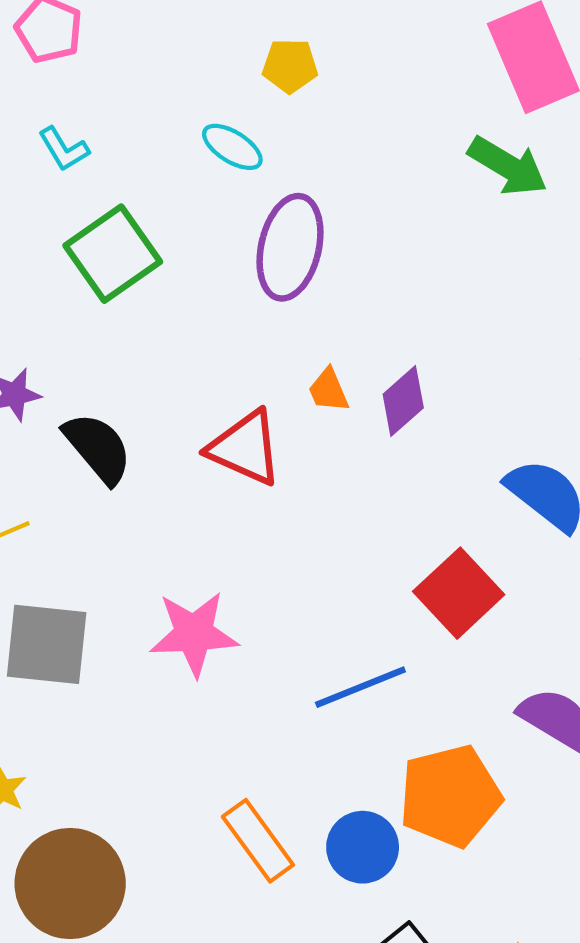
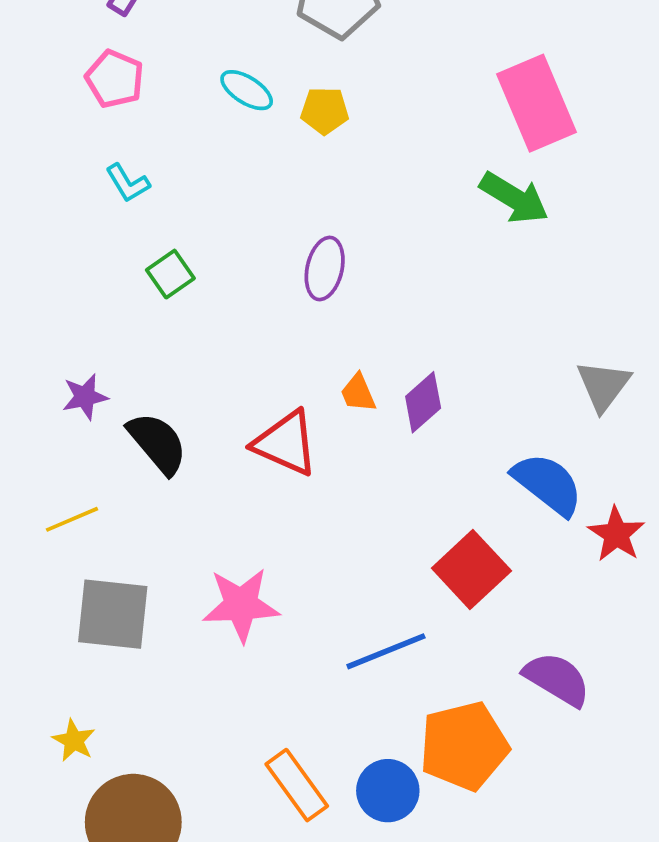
cyan ellipse: (232, 147) -> (247, 90), moved
purple ellipse: (290, 247) -> (325, 269), size x0.7
green square: (113, 254) -> (170, 274), size x0.6

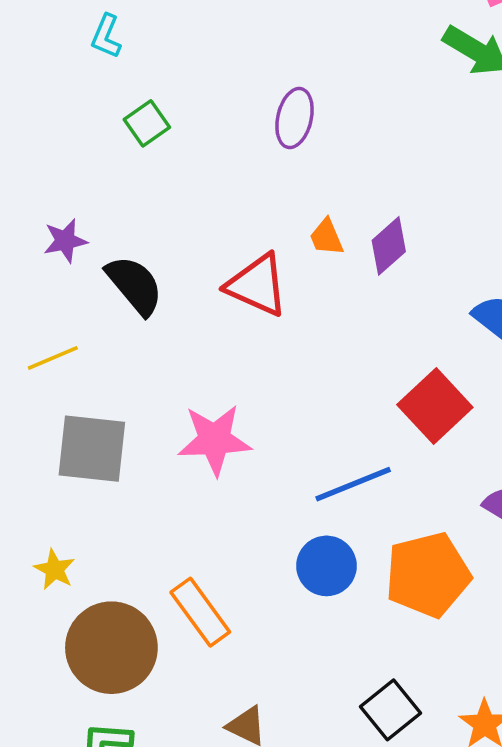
cyan L-shape: (128, 183) -> (106, 36), turned 54
orange rectangle: (297, 785) -> (200, 612), moved
blue circle: (388, 791) -> (326, 566), moved

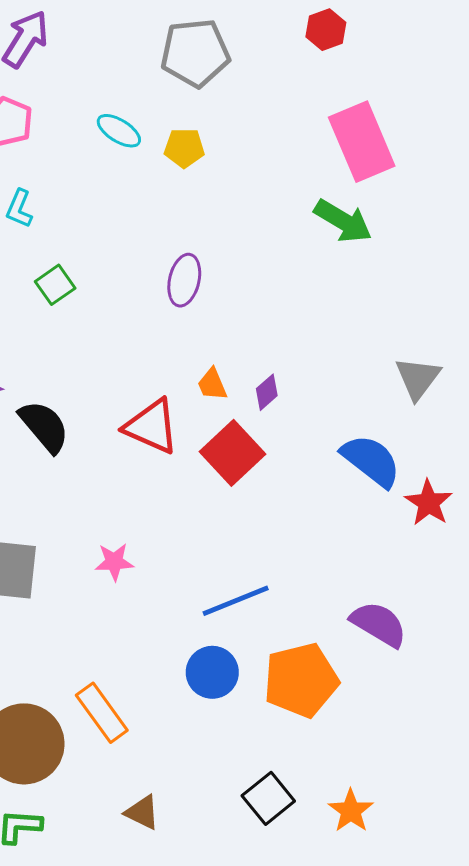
purple diamond: (389, 246) -> (267, 392), size x0.7
red square: (435, 406) -> (233, 453), moved
pink star: (215, 440) -> (114, 562), size x0.6

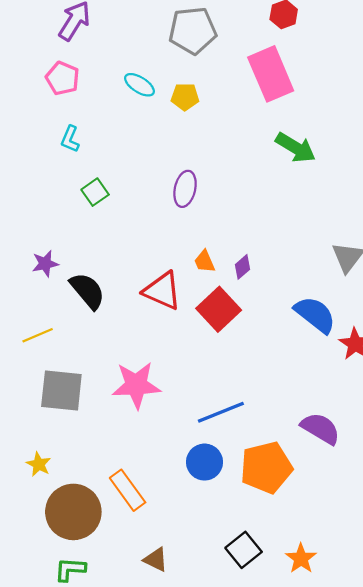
pink rectangle: (362, 142) -> (271, 74), moved
pink star: (114, 562) -> (136, 385), size x1.8

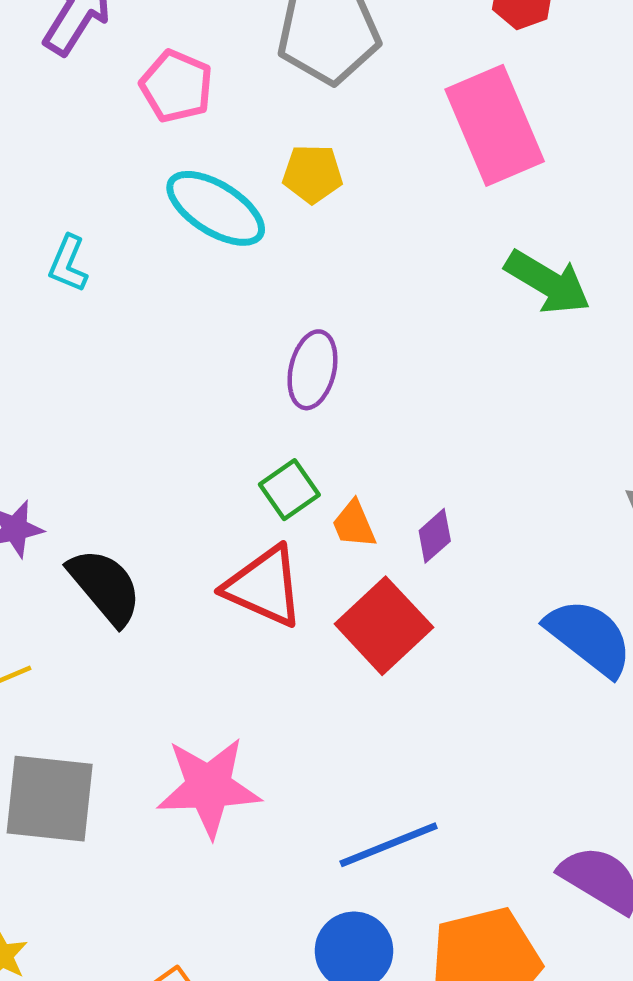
pink pentagon: (63, 78) -> (176, 86), moved
cyan ellipse: (139, 85) -> (216, 208), moved, size x1.5
green square: (95, 192) -> (289, 490), moved

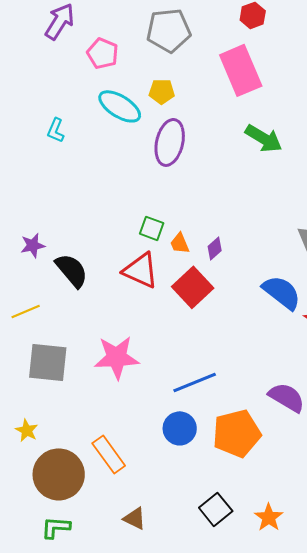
purple ellipse: (312, 370) -> (170, 142), moved, size x1.4
green square: (289, 490) -> (152, 228), turned -35

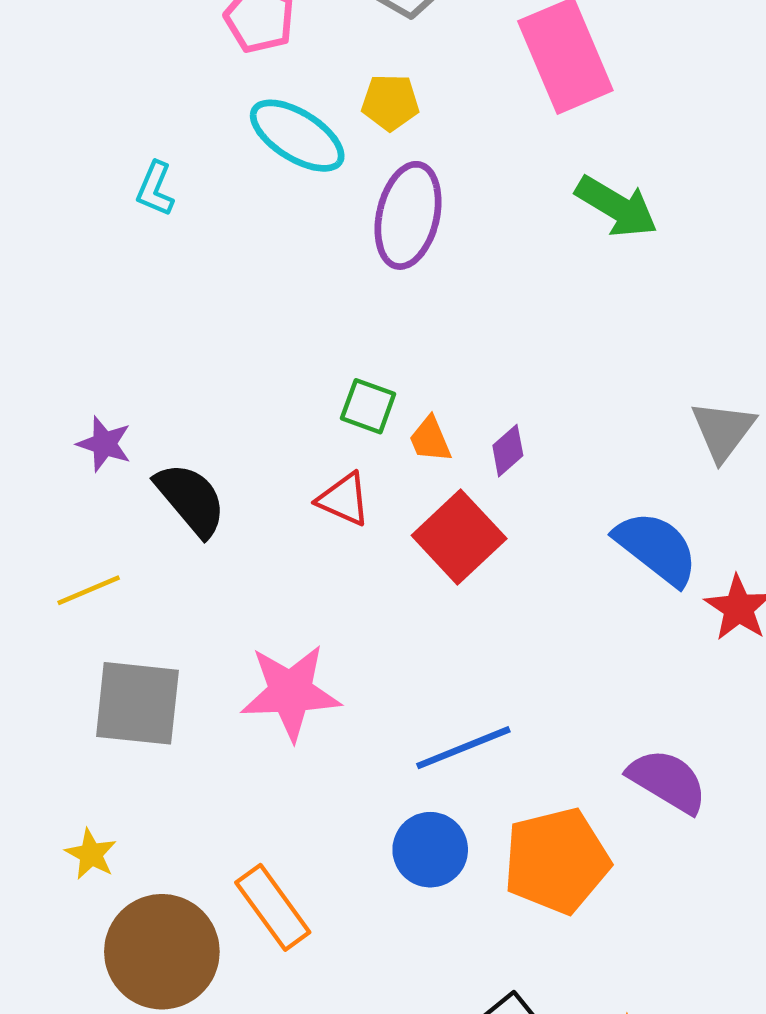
purple star: (33, 245) -> (104, 444), turned 30
red triangle: (141, 270) -> (344, 499), size x0.7

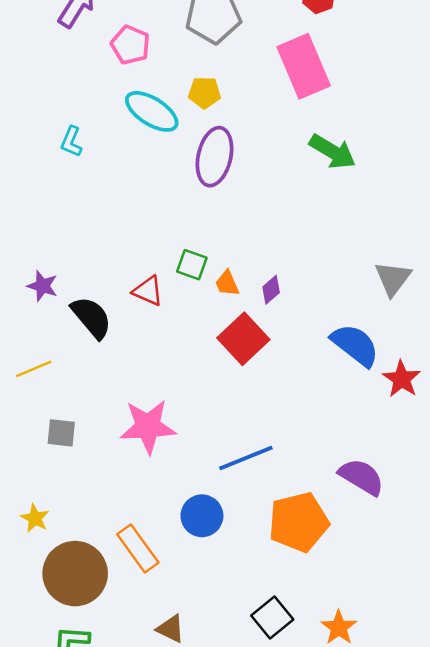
red triangle: (344, 499) -> (148, 291), moved
gray square: (137, 703) -> (61, 433), size x0.6
blue circle: (430, 850) -> (202, 516), moved

